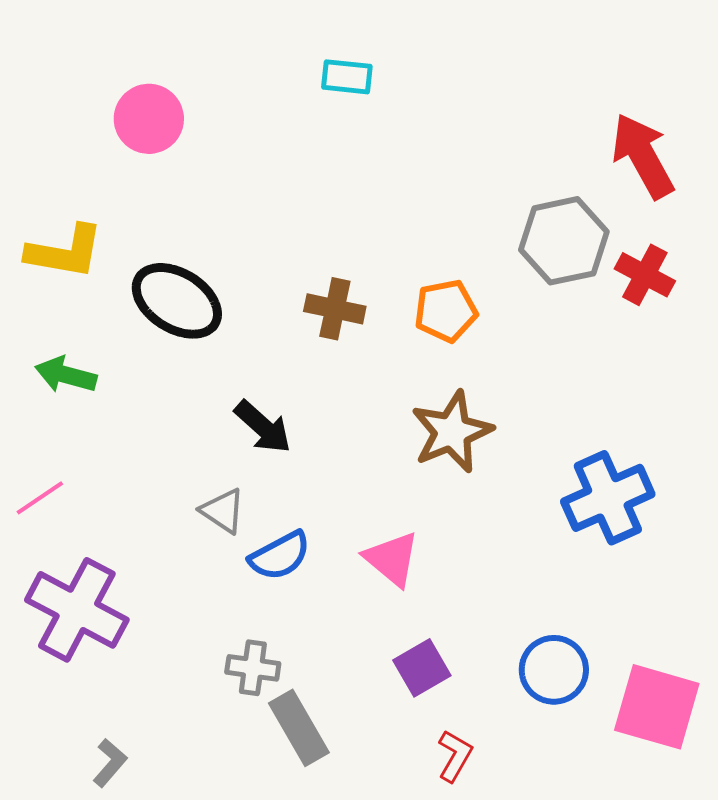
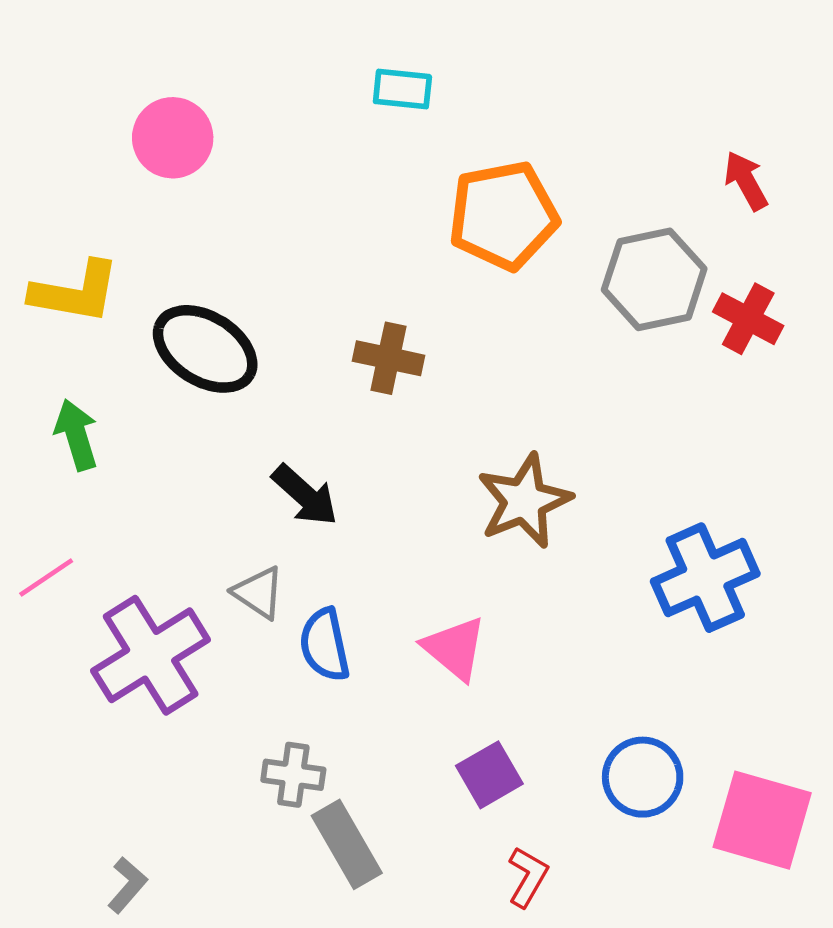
red arrow: (643, 156) -> (746, 181), size x0.6
orange pentagon: (446, 311) -> (503, 216), moved, size x1.5
green arrow: (66, 375) -> (76, 435), turned 58
blue semicircle: (280, 556) -> (325, 645), turned 106
purple cross: (77, 610) -> (151, 655), moved, turned 30

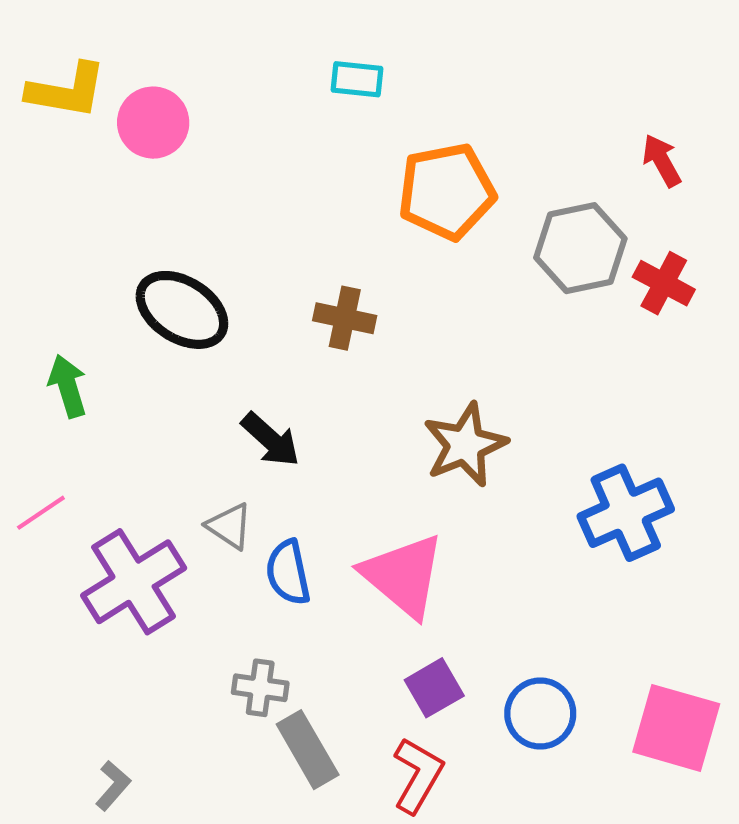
yellow L-shape: (75, 292) -> (67, 91), moved
pink triangle: (455, 648) -> (403, 576), size x1.5
blue circle: (643, 777) -> (540, 714), moved
red L-shape: (528, 877) -> (418, 775), moved, size x1.4

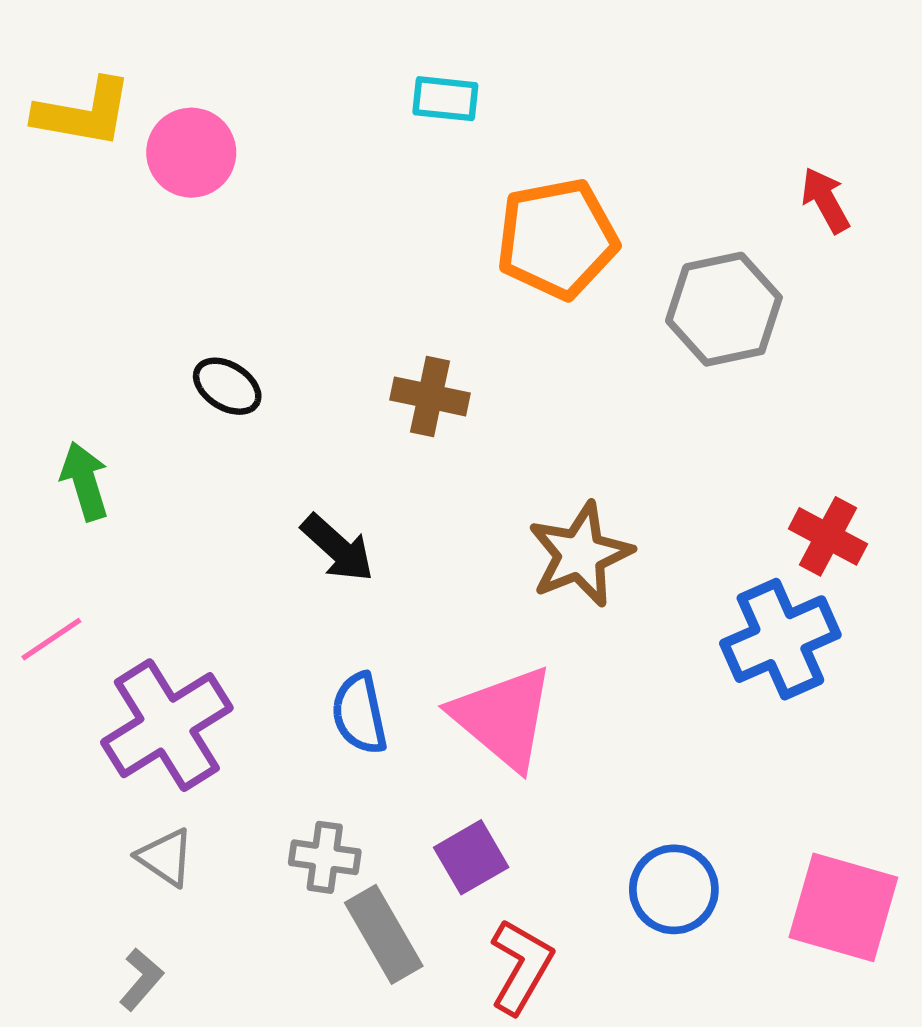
red cross: (664, 283) -> (828, 536), moved
black ellipse: (182, 310) -> (227, 386), size x0.6
gray triangle: (229, 526) -> (166, 857), moved
purple square: (434, 688) -> (471, 857), moved

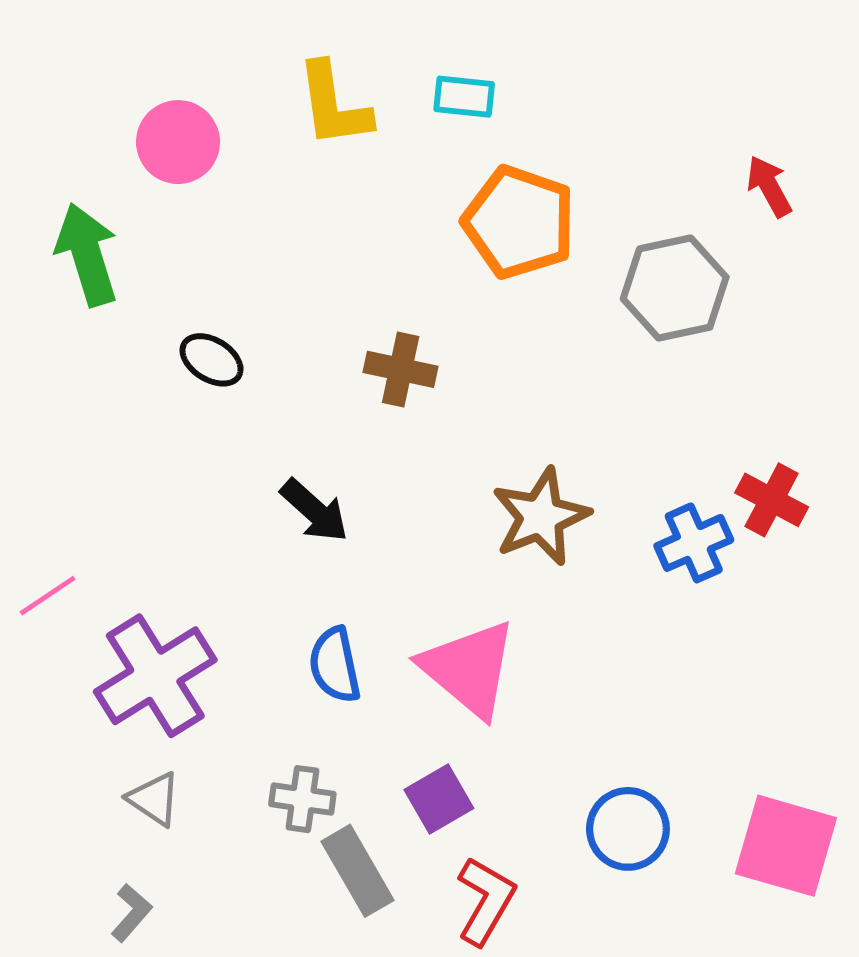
cyan rectangle: (445, 99) -> (464, 97), moved
yellow L-shape: (83, 113) -> (334, 105), moved, turned 72
orange pentagon: (557, 239) -> (519, 222), turned 30
green arrow: (85, 481) -> (87, 255), moved, size x1.4
blue cross: (780, 639) -> (694, 543), moved, size x0.7

